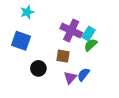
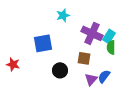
cyan star: (27, 12) -> (63, 15), moved
blue square: (21, 41) -> (43, 43), turned -30
green semicircle: (91, 45) -> (111, 47), turned -48

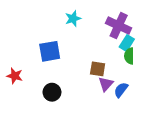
purple cross: (92, 33) -> (119, 26), moved
black circle: (60, 70) -> (52, 92), moved
purple triangle: (91, 79) -> (106, 84), moved

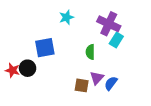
green semicircle: (129, 56) -> (90, 52), moved
brown square: (98, 69) -> (82, 85), moved
black circle: (52, 92) -> (28, 68), moved

